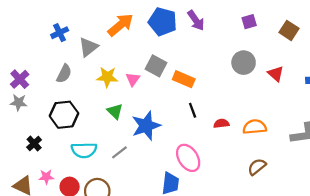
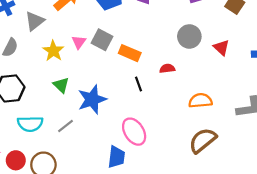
yellow star: (107, 77) -> (53, 51), turned 30
pink triangle: (133, 79) -> (79, 42), moved
red semicircle: (221, 124) -> (167, 69), moved
brown semicircle: (257, 167) -> (203, 140), size x1.5

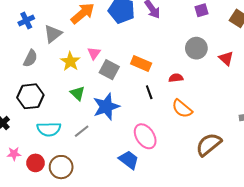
gray square: (102, 40) -> (109, 70), moved
orange semicircle: (200, 101) -> (182, 109), moved, turned -135
blue trapezoid: (116, 157) -> (129, 160), turned -60

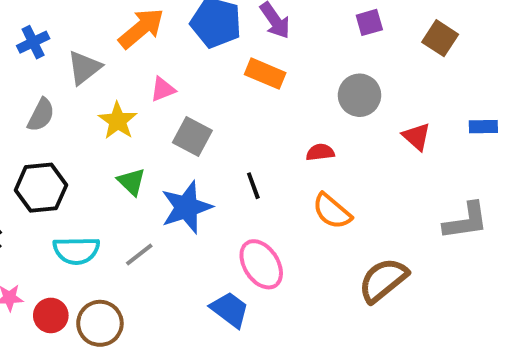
pink triangle: (94, 53) -> (163, 89), moved, turned 32
red triangle: (226, 58) -> (417, 137), moved
orange rectangle: (141, 64) -> (265, 74), moved
black line: (149, 92) -> (253, 186), moved

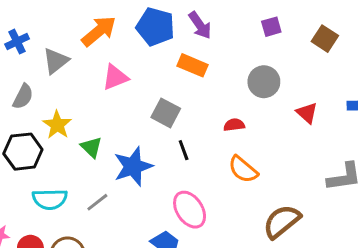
pink triangle: (163, 89) -> (115, 77), size x1.4
yellow star: (118, 121) -> (57, 125), moved
gray square: (192, 137) -> (166, 113), moved

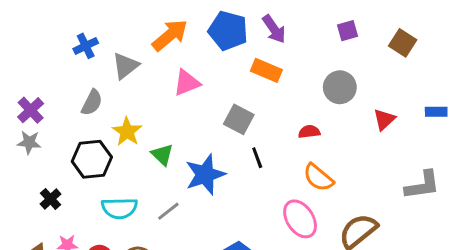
red triangle: (307, 113) -> (384, 119), turned 35
pink ellipse: (190, 210) -> (300, 219), moved

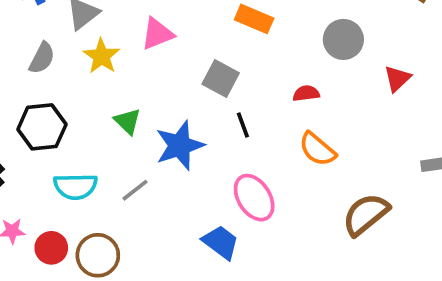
yellow star: (127, 132) -> (102, 56), moved
pink ellipse: (300, 219) -> (254, 198), moved

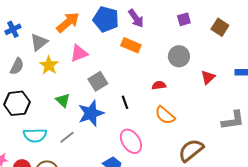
gray square: (221, 79) -> (98, 81), moved, turned 30

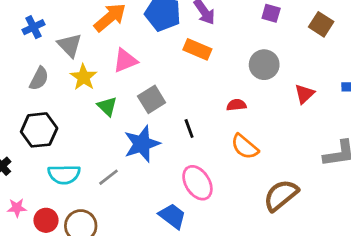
purple square: (184, 19) -> (271, 13), turned 32
gray triangle: (39, 42) -> (70, 45), turned -36
green triangle: (63, 100) -> (107, 106), moved

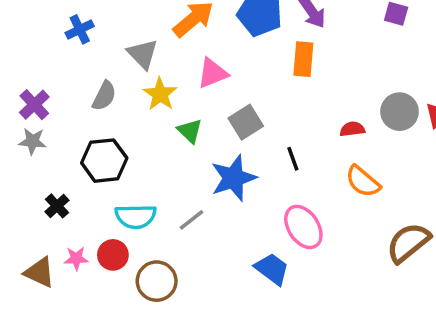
blue cross: (33, 27) -> (80, 29), moved
orange rectangle: (197, 49) -> (303, 59), turned 72
gray circle: (264, 65) -> (400, 112), moved
red circle: (46, 220) -> (113, 255), moved

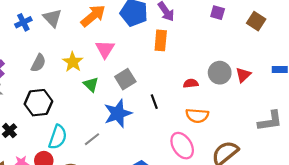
gray triangle: (143, 54) -> (52, 18), moved
pink triangle: (213, 73) -> (105, 49), turned -36
orange semicircle: (363, 182) -> (197, 116), turned -35
cyan semicircle: (136, 216) -> (58, 137), turned -70
pink ellipse: (303, 227) -> (182, 146), moved

